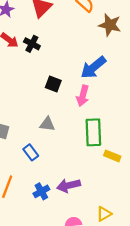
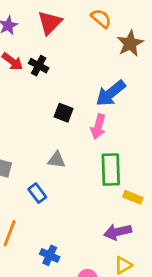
brown star: (110, 25) -> (130, 43), turned 30
purple arrow: (69, 185) -> (118, 232), moved
blue cross: (41, 191) -> (50, 255), moved, turned -35

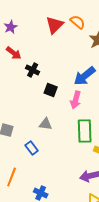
red triangle: (50, 23) -> (55, 25), moved
black cross: (39, 66) -> (33, 70), moved

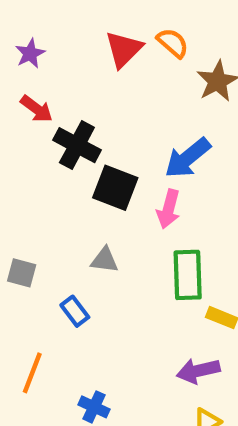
black cross: (33, 70) -> (77, 145), size x1.5
black square: (51, 90) -> (115, 188), size x1.5

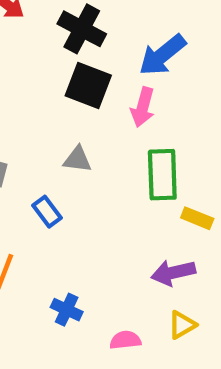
black cross: (77, 145) -> (82, 29), moved

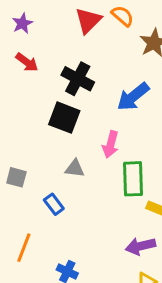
black square: (88, 85) -> (64, 118), moved
pink arrow: (143, 107) -> (111, 144), moved

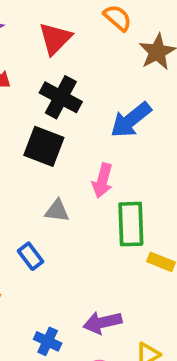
red triangle: (88, 20) -> (55, 39), moved
purple arrow: (140, 246) -> (102, 322), moved

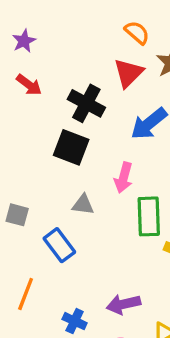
red triangle: (55, 39) -> (129, 73), moved
blue rectangle: (31, 256) -> (59, 245), size x1.4

